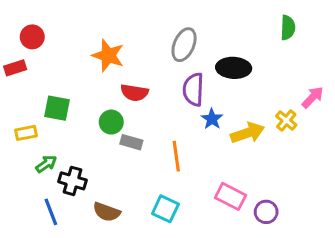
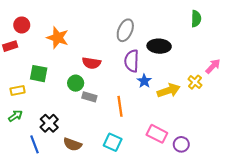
orange star: (108, 55) -> (58, 38), moved
green arrow: (46, 164) -> (15, 116), moved
black cross: (73, 181) -> (49, 123), turned 30

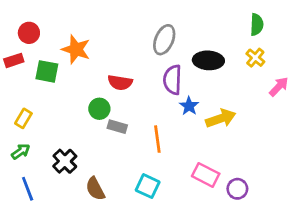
green square: (39, 74) -> (47, 71), moved
yellow cross: (195, 82) -> (255, 58), moved
yellow rectangle: (18, 90) -> (23, 118), turned -48
blue line: (34, 144) -> (28, 189), moved
brown semicircle: (72, 144) -> (95, 189), turned 42

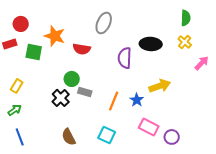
gray ellipse: (164, 40) -> (104, 23), moved
red semicircle: (120, 83) -> (82, 49), moved
blue star: (189, 106) -> (137, 100), moved
orange line: (157, 139) -> (114, 101), turned 30
black cross: (65, 161) -> (61, 98), moved

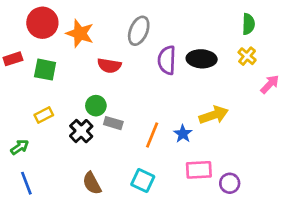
red circle: (21, 24) -> (42, 23), moved, size x1.5
orange star: (55, 36) -> (80, 33), moved
purple semicircle: (125, 58) -> (167, 60), moved
yellow rectangle: (17, 86) -> (44, 115), moved, turned 32
pink rectangle: (149, 127) -> (199, 170), turned -30

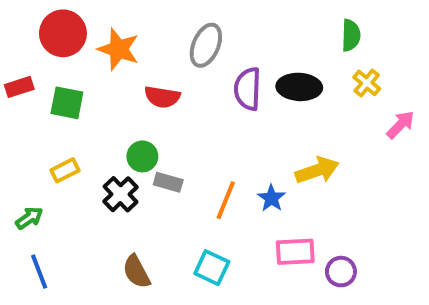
green semicircle: (248, 24) -> (351, 35), moved

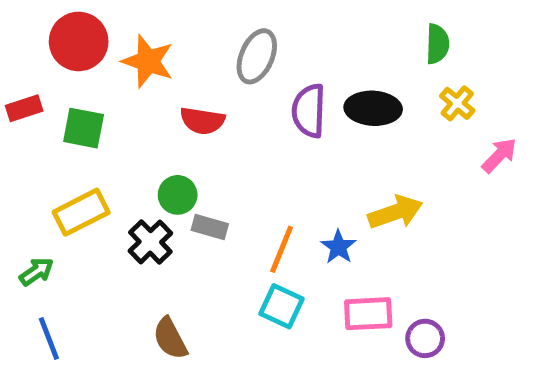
yellow rectangle: (65, 170) -> (81, 212), size x1.5
cyan square: (212, 268) -> (282, 306), moved

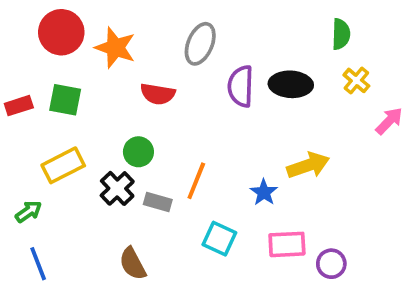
red rectangle: (24, 108) -> (19, 106), moved
gray rectangle: (210, 227) -> (158, 202), moved
orange line: (282, 249) -> (196, 181), moved

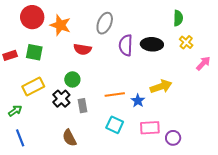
orange line: (196, 181) -> (115, 95), moved, turned 60
gray rectangle: (158, 202) -> (83, 106), turned 64

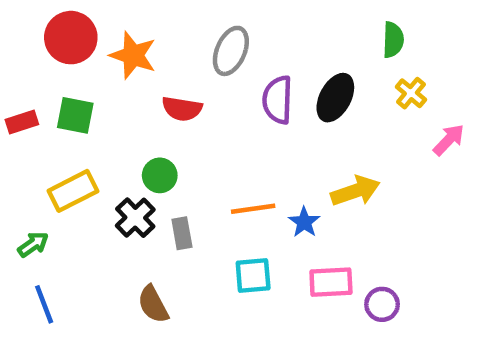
black ellipse: (152, 44) -> (335, 98), turned -65
cyan square: (115, 125) -> (253, 275), turned -30

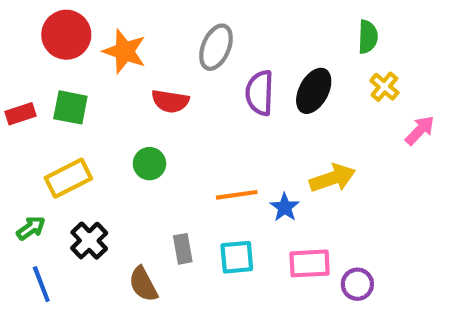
black cross: (135, 218) -> (89, 241), moved
gray rectangle: (182, 233) -> (183, 249), moved

